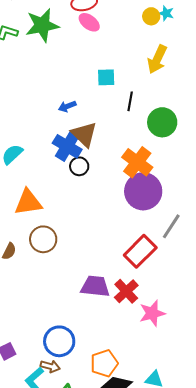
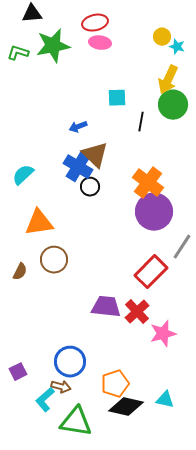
cyan star: (166, 13) -> (177, 47), moved
pink ellipse: (89, 22) -> (100, 43), turned -30
green circle: (162, 122) -> (173, 105), moved

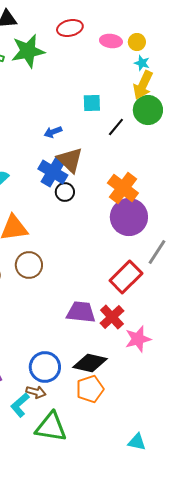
pink ellipse: (100, 43) -> (111, 41), moved
cyan star: (177, 47) -> (142, 63), moved
black line: (141, 122) -> (116, 127), turned 30
cyan triangle: (165, 400) -> (137, 442), moved
black diamond: (126, 407) -> (90, 363), moved

